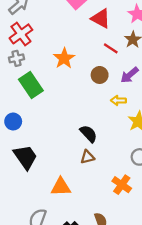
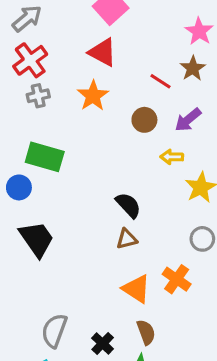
red triangle: (101, 18) -> (103, 52), moved
gray cross: (16, 58) -> (38, 96), moved
green rectangle: (31, 85) -> (45, 157), moved, turned -40
orange triangle: (61, 187) -> (136, 289), moved, turned 35

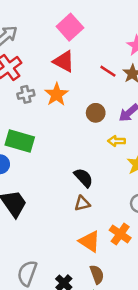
red line: (161, 81) -> (108, 71), moved
gray cross: (38, 96) -> (26, 94), moved

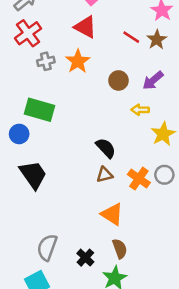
orange cross: (120, 234) -> (139, 179), moved

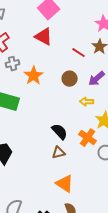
red line: (131, 37) -> (79, 53), moved
orange star: (78, 61) -> (34, 76), moved
orange cross: (139, 179) -> (88, 138), moved

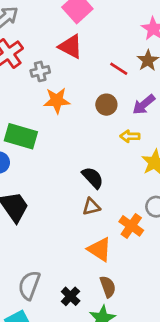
gray cross: (13, 64) -> (40, 71), moved
orange star: (34, 76) -> (57, 100), turned 30
orange cross: (88, 138) -> (131, 226), moved

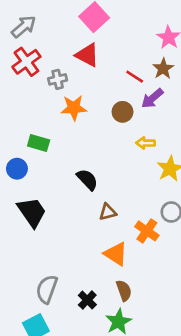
purple arrow: (144, 105) -> (152, 98), moved
green rectangle: (21, 136) -> (39, 143), size x0.7
black semicircle: (93, 178) -> (87, 180), moved

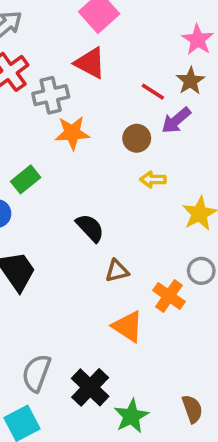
gray cross: (58, 79) -> (51, 95), size x1.4
green rectangle: (39, 143) -> (26, 179), turned -55
yellow arrow: (146, 143) -> (153, 179), moved
brown semicircle: (124, 291) -> (192, 409), moved
black cross: (87, 300) -> (90, 387), size x1.5

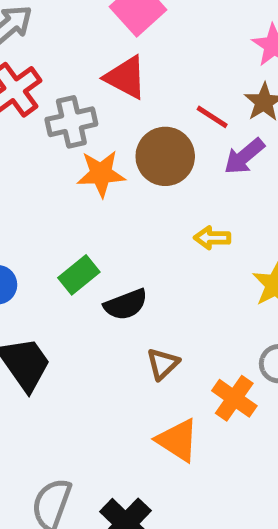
brown circle: (137, 138) -> (165, 156), moved, size x1.5
green rectangle: (26, 179) -> (79, 275), moved
black semicircle: (90, 228) -> (126, 304), turned 112
brown triangle: (117, 271) -> (163, 364), turned -30

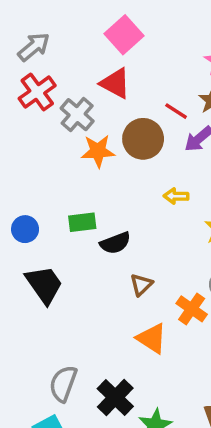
gray cross: (71, 122) -> (77, 115), turned -36
green rectangle: (79, 275) -> (82, 222), turned 32

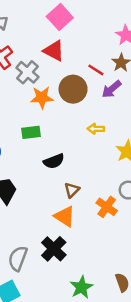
green rectangle: (82, 222) -> (31, 132), moved
orange triangle: (152, 338) -> (65, 216), moved
black cross: (115, 397) -> (54, 249), moved

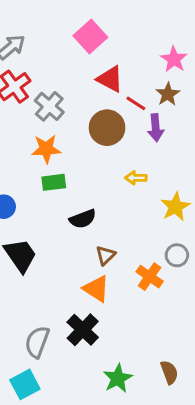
red triangle: (54, 51) -> (110, 79), moved
purple arrow: (111, 89) -> (156, 128), turned -55
orange star: (42, 98) -> (46, 149), moved

